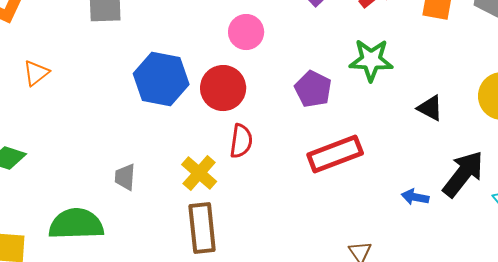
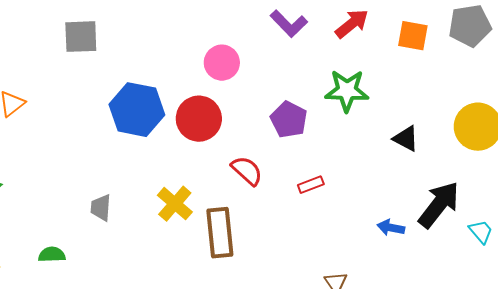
red semicircle: (241, 141) -> (247, 171), moved, turned -56
red rectangle: (335, 154) -> (311, 185), size x0.5
green semicircle: (76, 224) -> (52, 255), size x0.5
brown rectangle: (202, 228) -> (220, 233), moved

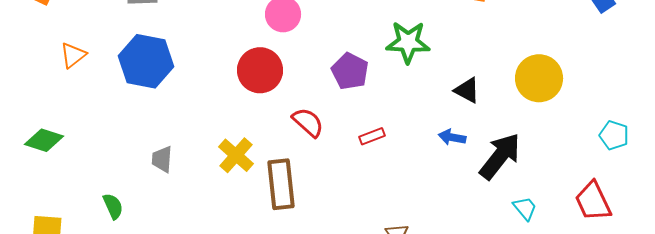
blue hexagon: (137, 110) -> (146, 61), moved
blue arrow: (391, 228) -> (452, 137), moved
cyan trapezoid: (481, 232) -> (525, 208), moved
green semicircle: (52, 255) -> (113, 206), turned 68

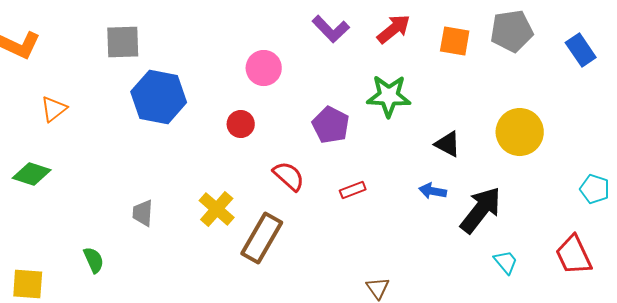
blue hexagon: (146, 61) -> (159, 97), moved
red circle: (260, 70) -> (241, 124), size x0.6
green diamond: (44, 140) -> (32, 174), moved
brown rectangle: (281, 184) -> (262, 238), turned 36

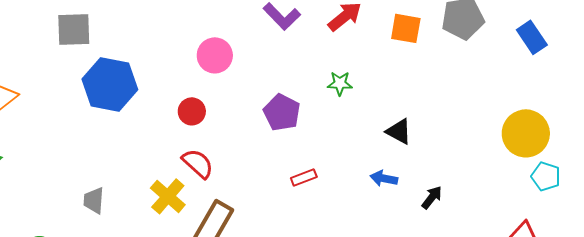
green star: (389, 96) -> (340, 83), size x0.6
yellow circle: (520, 132) -> (526, 133), moved
red semicircle: (289, 176) -> (198, 163), moved
black arrow: (481, 210) -> (432, 197), size x0.5

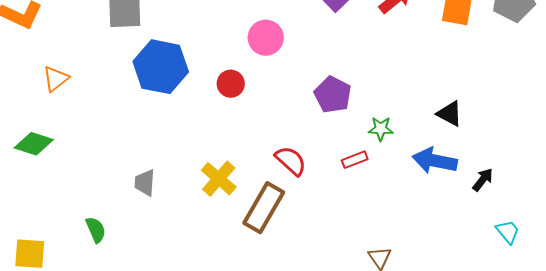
green star: (340, 83) -> (381, 129), moved
red circle: (192, 111) -> (231, 84), moved
red semicircle: (198, 163) -> (291, 161), moved
blue arrow: (384, 178) -> (435, 161), size x1.6

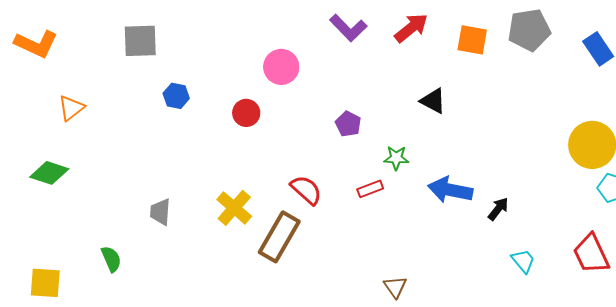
blue hexagon: (161, 67) -> (176, 96), size x0.5
purple pentagon: (333, 95) -> (348, 124), size x0.7
black triangle: (450, 114) -> (433, 101), moved

